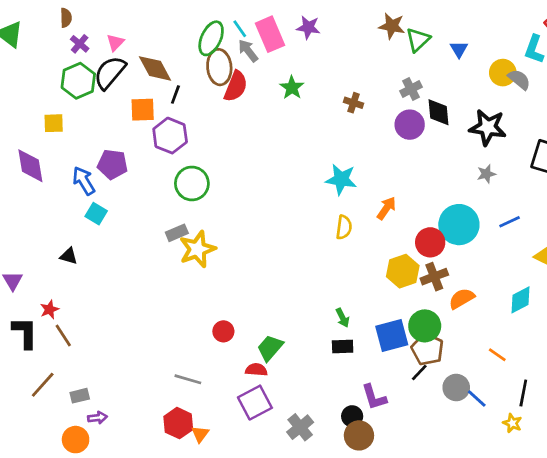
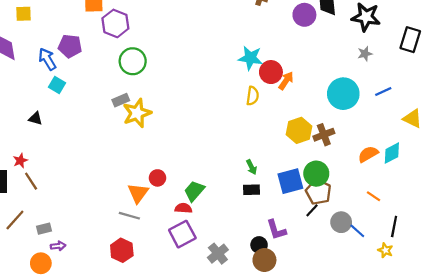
red circle: (430, 242) -> (271, 72), moved
orange semicircle: (462, 299) -> (368, 154), moved
orange triangle: (200, 434) -> (138, 193), moved, size x1.5

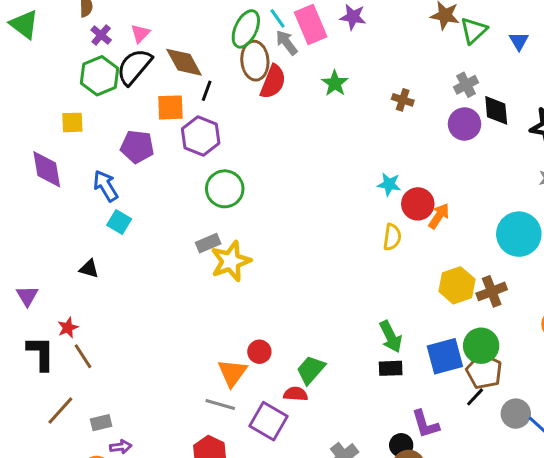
purple pentagon: (70, 46) -> (137, 147), moved
cyan star: (250, 58) -> (389, 184), size x0.7
green arrow: (251, 167) -> (391, 337), size x1.5
purple square: (182, 234) -> (268, 421), moved, turned -32

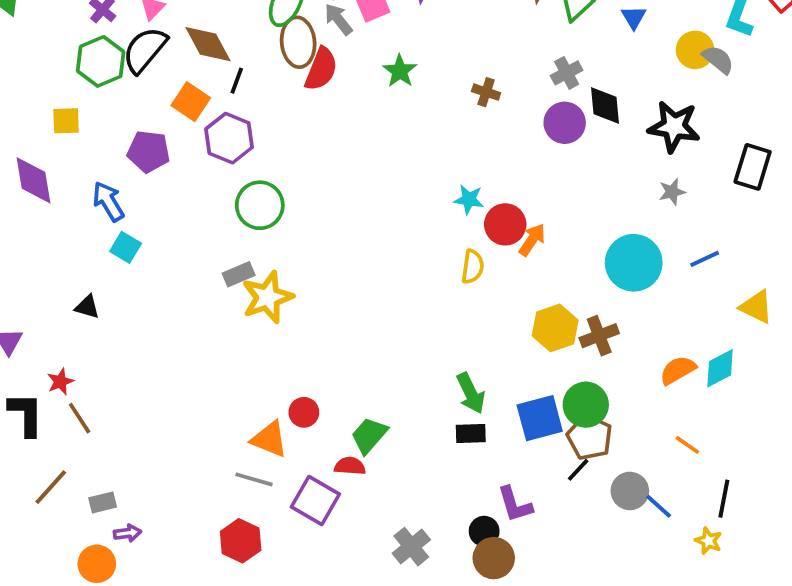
orange square: (170, 107) -> (191, 102), turned 36
orange triangle: (232, 373) -> (269, 439), turned -44

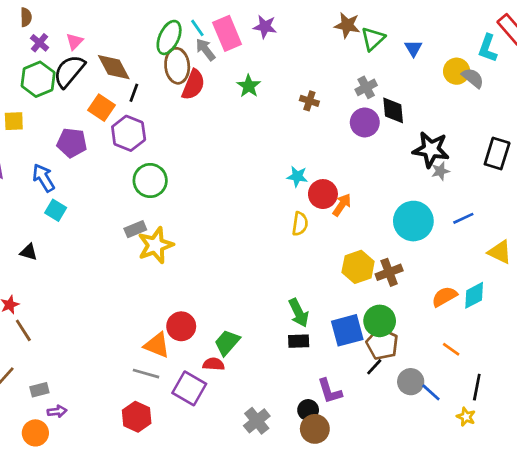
black star: (674, 127) -> (431, 149), moved
red circle: (304, 412) -> (181, 326), size x1.4

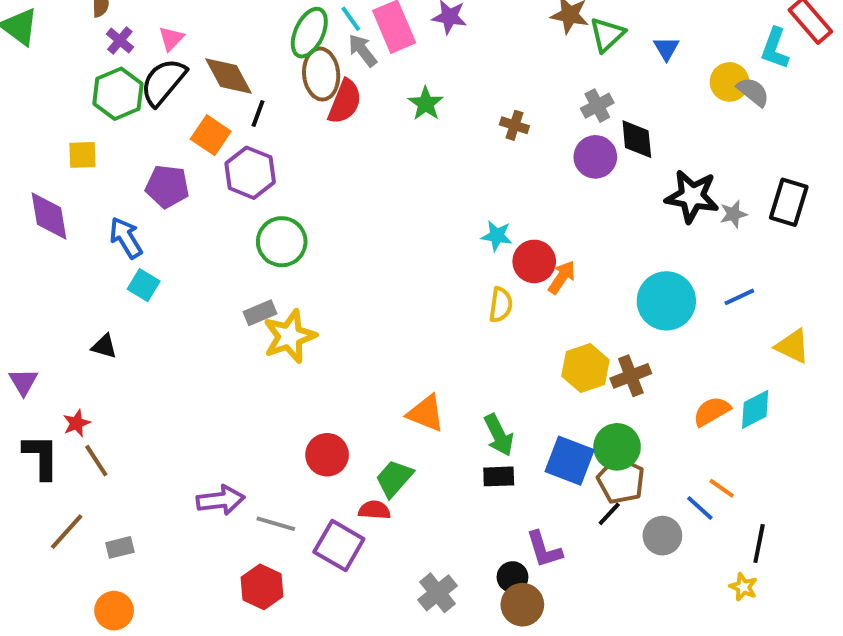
gray star: (440, 171) -> (733, 214), moved
blue square: (347, 330) -> (570, 461), turned 36
orange triangle: (157, 345) -> (426, 413), moved
blue line: (431, 392) -> (700, 508), moved
purple arrow: (57, 411) -> (221, 500), moved, size x1.6

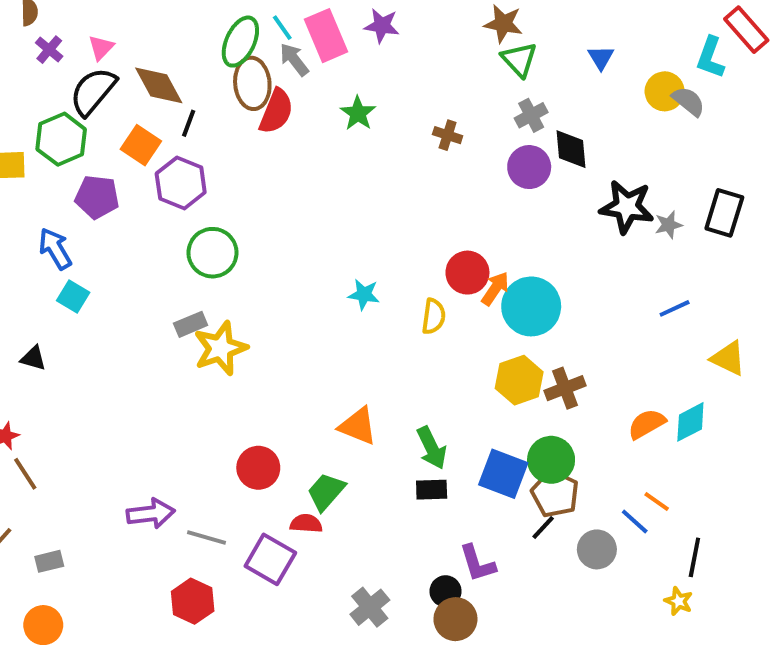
green triangle: (607, 35) -> (519, 59), moved, turned -30
green hexagon: (118, 94) -> (61, 139), moved
cyan star: (497, 236) -> (364, 294), moved
cyan circle: (666, 301) -> (531, 306), moved

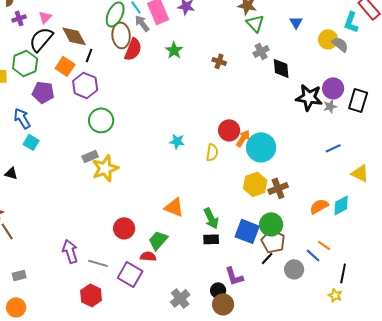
purple cross: (49, 50) -> (19, 18), turned 32
purple circle: (529, 167) -> (333, 88), moved
purple arrow: (151, 514) -> (70, 251), turned -100

